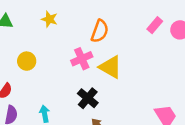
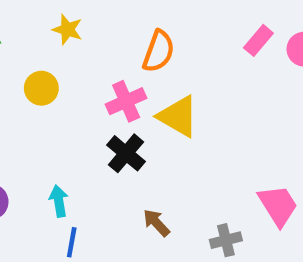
yellow circle: (27, 61) -> (41, 88), moved
black cross: (88, 98) -> (126, 153), moved

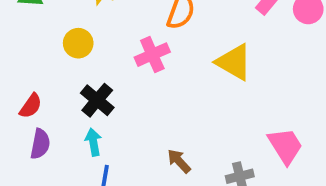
yellow triangle: (178, 116) -> (234, 62), moved
black cross: (126, 153) -> (97, 100), moved

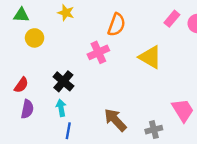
yellow circle: (78, 43) -> (35, 38), moved
brown arrow: (179, 161) -> (115, 120), size x1.5

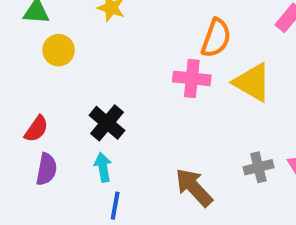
orange semicircle: (116, 25) -> (216, 38), moved
pink cross: (98, 52) -> (192, 78), moved, turned 30
gray cross: (154, 130) -> (258, 167), moved

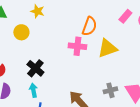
yellow circle: (59, 50) -> (21, 32), moved
yellow triangle: (252, 82) -> (107, 48), turned -50

